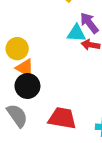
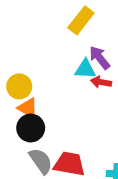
gray semicircle: (17, 116) -> (41, 161), moved

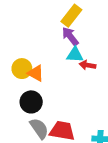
purple arrow: (100, 58) -> (70, 36), moved
orange triangle: (28, 108) -> (36, 73), moved

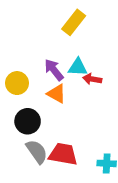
purple arrow: (70, 36) -> (54, 70), moved
orange triangle: (36, 73) -> (57, 94), moved

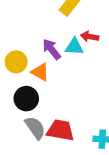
red arrow: (92, 79) -> (90, 37), moved
orange triangle: (57, 94) -> (40, 72), moved

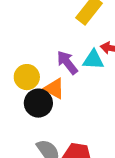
black circle: (26, 99) -> (38, 103), moved

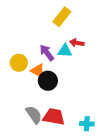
black circle: (38, 103) -> (48, 81), moved

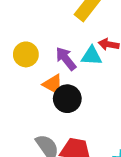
yellow circle: (19, 63) -> (26, 54), moved

